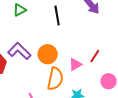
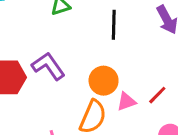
orange circle: (48, 54) -> (104, 81), moved

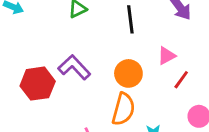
pink triangle: (126, 102) -> (167, 56), moved

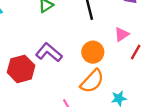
orange semicircle: (123, 109) -> (92, 81), turned 35

